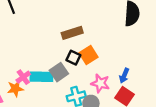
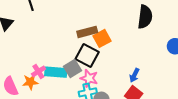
orange square: (89, 55) -> (102, 38), moved
black square: (73, 58) -> (87, 55), size x1.6
pink star: (100, 83) -> (89, 78), moved

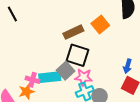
orange square: (102, 38) -> (100, 25), moved
pink cross: (38, 71) -> (33, 80), turned -32

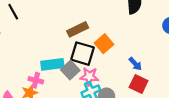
orange square: (100, 25) -> (104, 44), moved
blue arrow: (128, 66) -> (135, 64), turned -56
cyan rectangle: (50, 77) -> (52, 64), moved

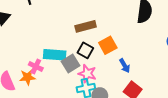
black square: (82, 54) -> (85, 50), size x0.7
blue arrow: (135, 64) -> (125, 66), moved

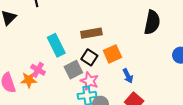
cyan rectangle: (55, 55) -> (56, 45), moved, turned 55

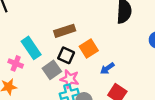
pink cross: (38, 70) -> (16, 63), moved
blue arrow: (128, 76) -> (107, 68), turned 88

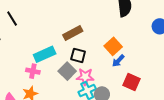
cyan rectangle: (31, 48) -> (45, 54), turned -70
orange square: (89, 49) -> (113, 46), moved

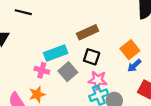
black line: (12, 19) -> (23, 12), turned -49
gray square: (67, 71) -> (68, 72), moved

